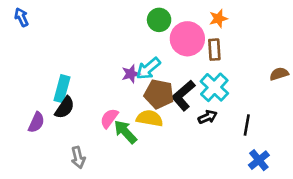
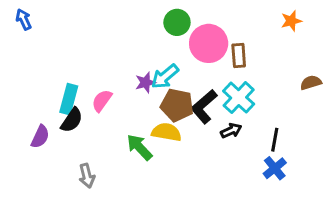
orange star: (218, 19) -> (291, 21), moved
pink semicircle: (109, 118) -> (102, 101), moved
blue cross: (259, 160) -> (275, 168), moved

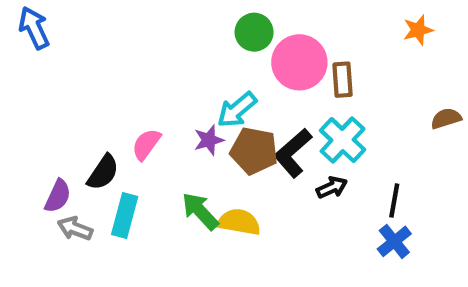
blue arrow: (24, 19) -> (34, 28), size x1.4
purple star: (145, 83) -> (209, 140), moved
cyan rectangle: (69, 99) -> (125, 216), moved
yellow semicircle: (166, 132) -> (239, 222), moved
gray arrow: (87, 176) -> (75, 228), moved, turned 125

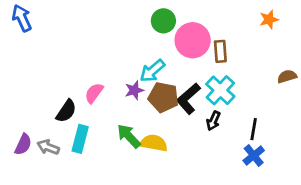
black arrow: (332, 187) -> (213, 121), turned 138
purple semicircle: (58, 196) -> (23, 144), moved

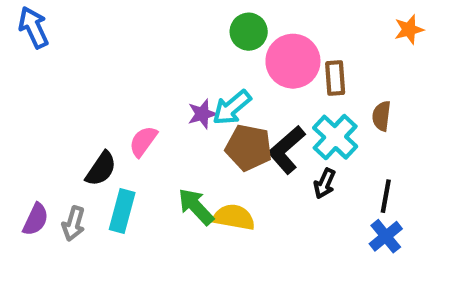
brown semicircle: (287, 76) -> (382, 116), moved, turned -66
purple star: (134, 90) -> (202, 114), moved
gray arrow: (48, 147) -> (74, 224), turned -95

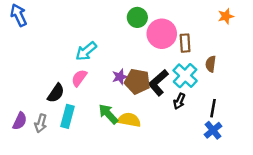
cyan arrow: (232, 108) -> (86, 51), moved
purple star: (202, 114) -> (120, 77), moved

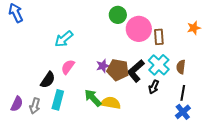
orange star: (226, 16) -> (194, 28), moved
cyan arrow: (86, 51) -> (64, 39), moved
brown semicircle: (211, 64) -> (181, 67), moved

